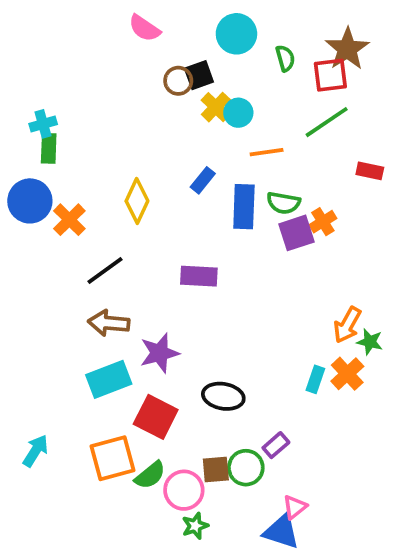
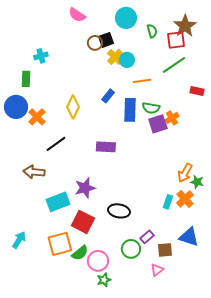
cyan cross: (43, 124) -> (41, 56), moved
brown arrow: (109, 323) -> (34, 172), moved
brown square: (216, 470) -> (165, 250), moved
blue triangle: (282, 531) -> (189, 237), moved

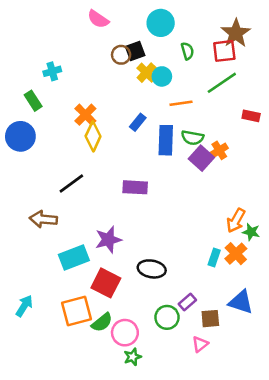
green semicircle: (152, 31) -> (187, 51), moved
green rectangle: (26, 79) -> (33, 101), turned -35
orange cross: (37, 117) -> (85, 115), moved
purple square: (158, 124) -> (201, 158), turned -30

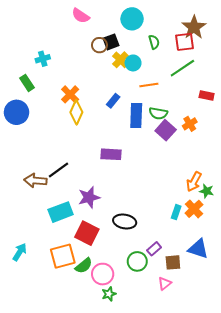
orange cross: (219, 150) -> (190, 124), moved
black line: (71, 184) -> (59, 170), moved

